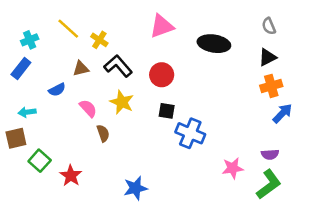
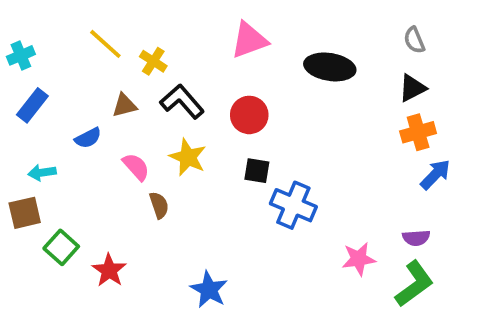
cyan cross: (30, 40) -> (21, 55), moved
blue star: (135, 188) -> (209, 290), turned -30

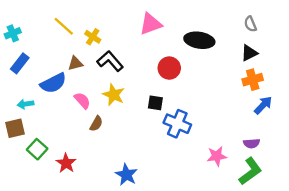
red circle: (249, 115) -> (169, 68), moved
blue semicircle: (88, 138) -> (53, 83), size x1.6
brown semicircle: (159, 205) -> (96, 124), turned 49

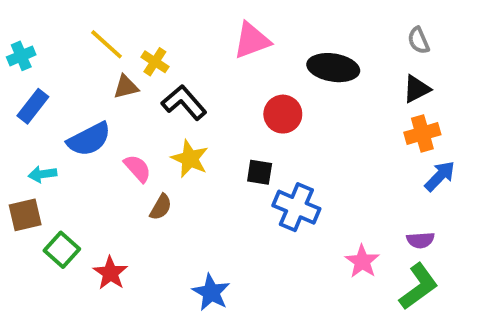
brown triangle: (75, 63) -> (126, 87), moved
pink star: (217, 156) -> (362, 261), turned -30

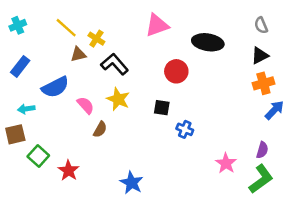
cyan cross: (21, 56) -> (18, 25), moved
blue cross: (296, 207) -> (185, 129), size x0.6
purple semicircle: (420, 240) -> (262, 150), turned -70

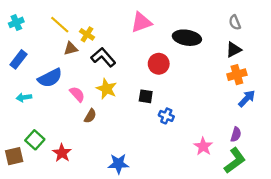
brown square: (15, 134) -> (14, 156), moved
blue star: (132, 183) -> (118, 164), turned -30

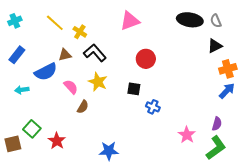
black ellipse: (187, 38) -> (190, 20), moved
brown triangle: (71, 49) -> (65, 55), moved
orange cross: (237, 75) -> (228, 69), moved

